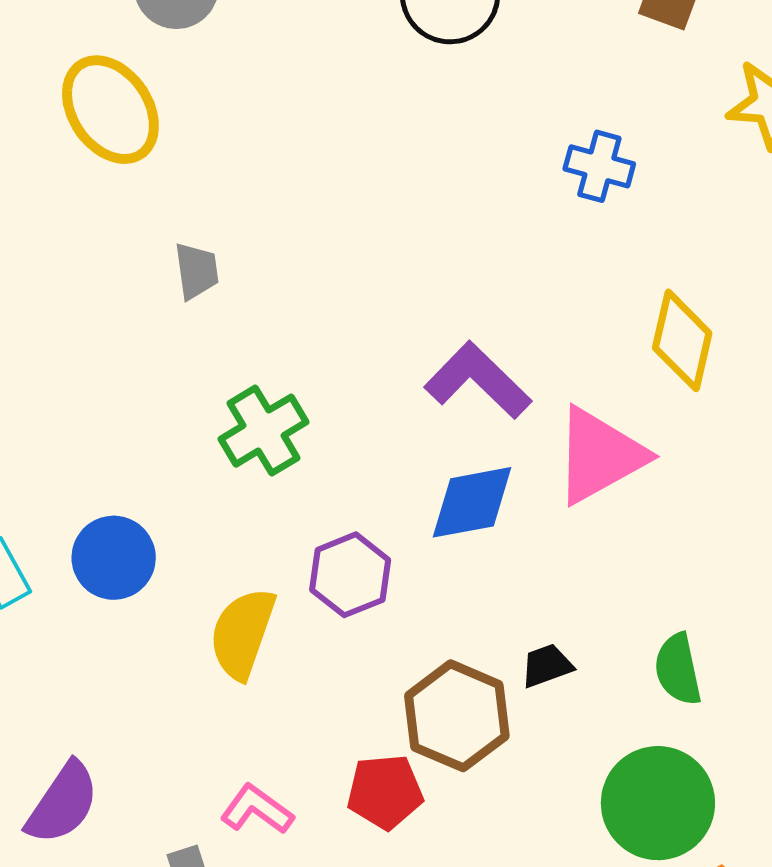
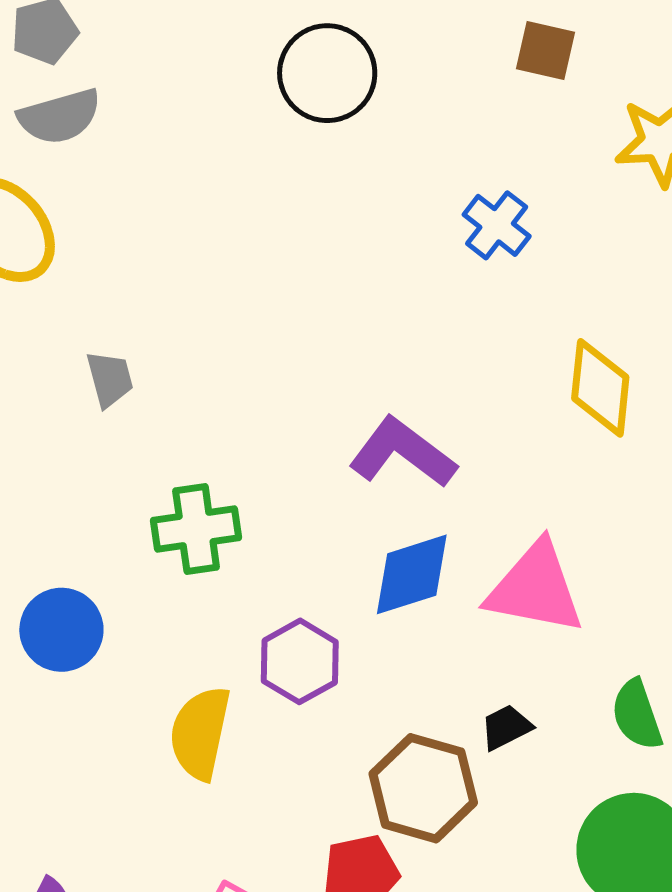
blue cross: (599, 166) -> (497, 225), turned 30
green cross: (264, 431) -> (196, 529), turned 30
pink triangle: (600, 456) -> (535, 588), moved, turned 47
blue circle: (114, 558) -> (61, 630), moved

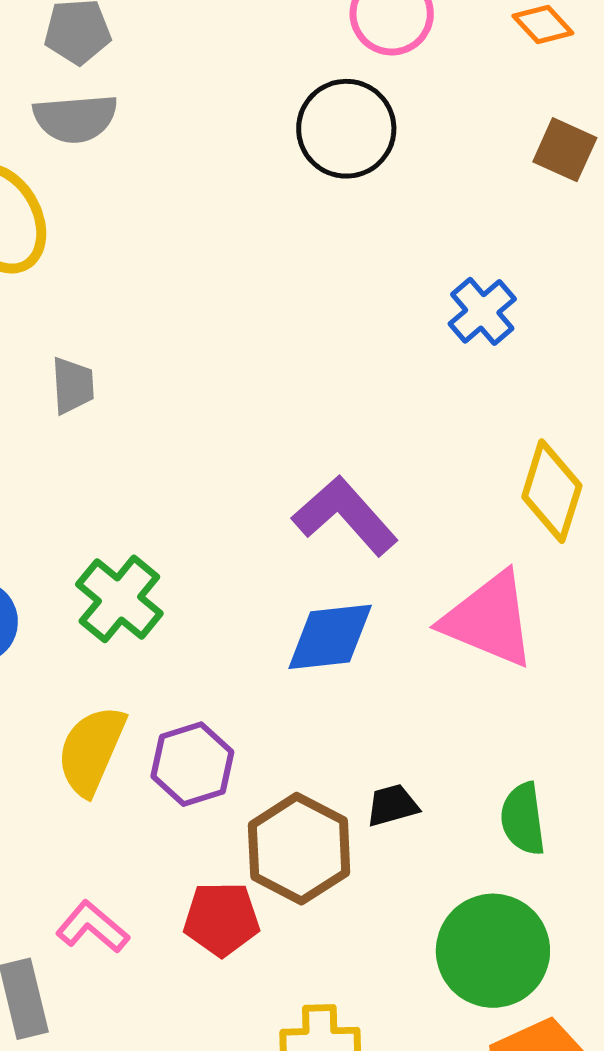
green cross: (196, 529) -> (119, 599), moved, turned 36
pink triangle: (535, 588) -> (489, 620), moved
purple hexagon: (300, 661) -> (192, 764), moved

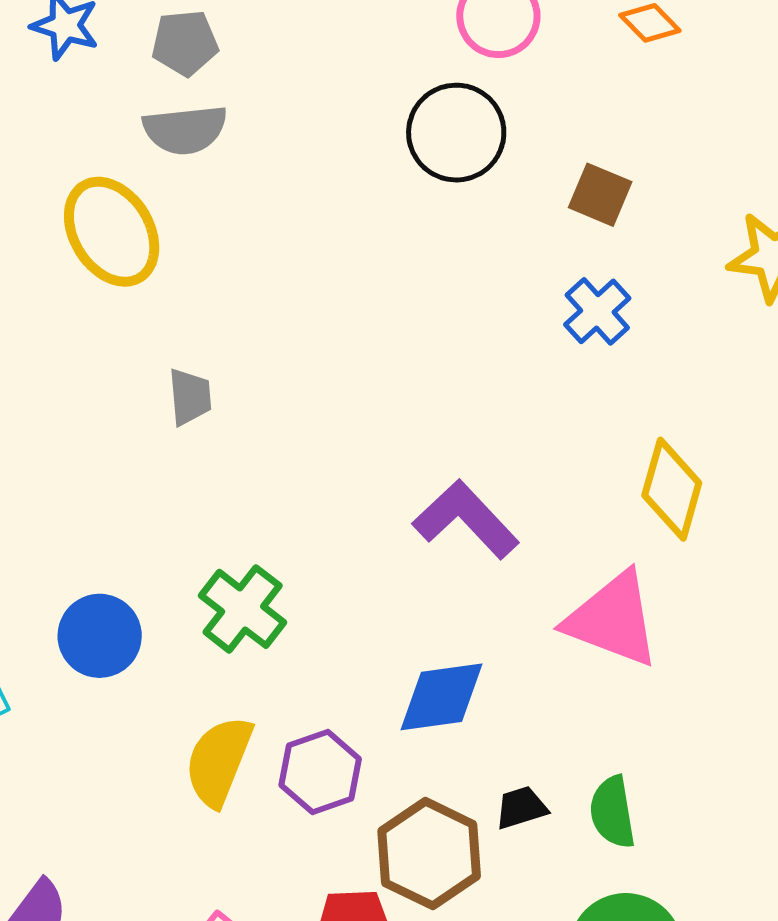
brown square: (565, 150) -> (600, 195), moved
blue diamond: (330, 637) -> (442, 697), moved
green semicircle: (523, 819) -> (612, 812), moved

